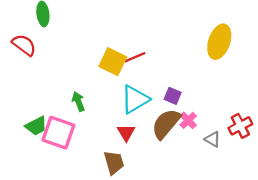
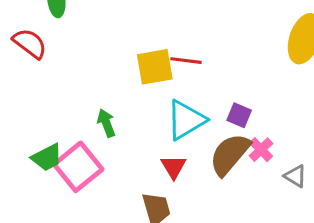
red line: (135, 57) -> (186, 61), turned 30
yellow square: (113, 62) -> (155, 67), turned -36
pink square: (58, 133) -> (78, 167), turned 32

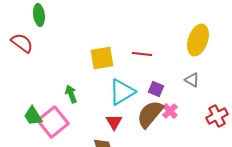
red line: (186, 61) -> (142, 54), moved
green trapezoid: (47, 157) -> (33, 116), turned 85
gray triangle: (295, 176) -> (192, 80), moved

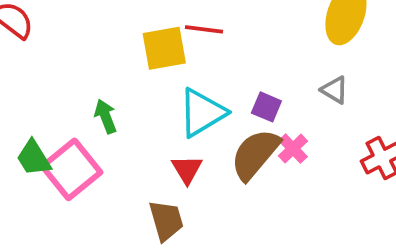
red line: (142, 54) -> (204, 29), moved

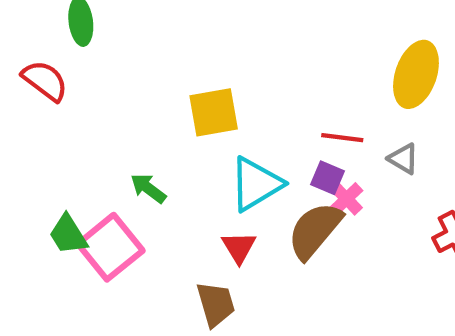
red line: (204, 29) -> (342, 138), moved
green arrow: (106, 116) -> (148, 188), turned -32
pink cross: (293, 149) -> (346, 199), moved

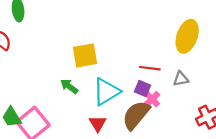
gray triangle: (403, 159) -> (181, 79), turned -42
green arrow: (148, 188) -> (69, 86), moved

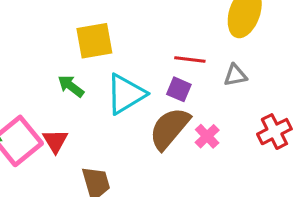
pink cross: (152, 99) -> (207, 136), moved
red triangle: (98, 124) -> (55, 141), moved

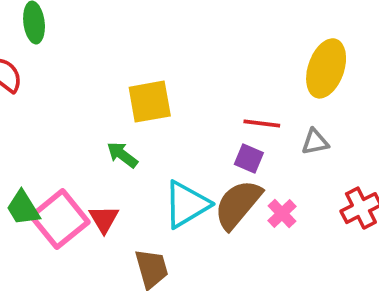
cyan triangle: (126, 94) -> (186, 204), moved

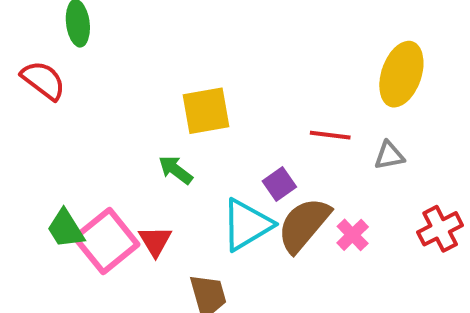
purple square: (249, 158) -> (279, 184), moved, turned 32

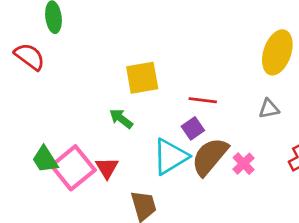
red line: (330, 135) -> (203, 100), moved

